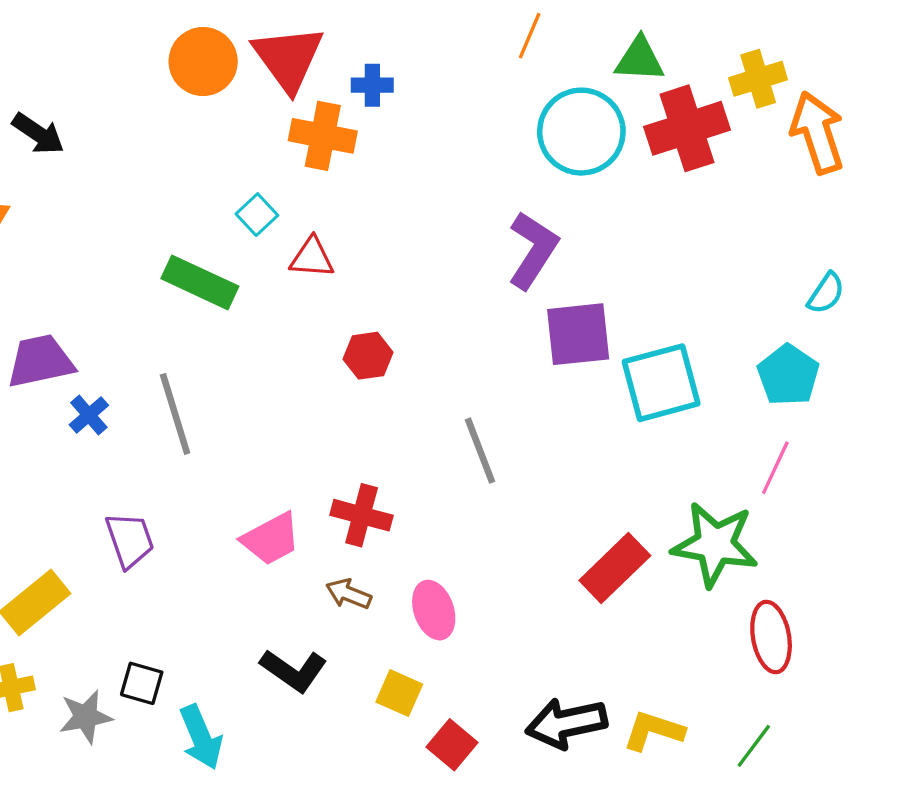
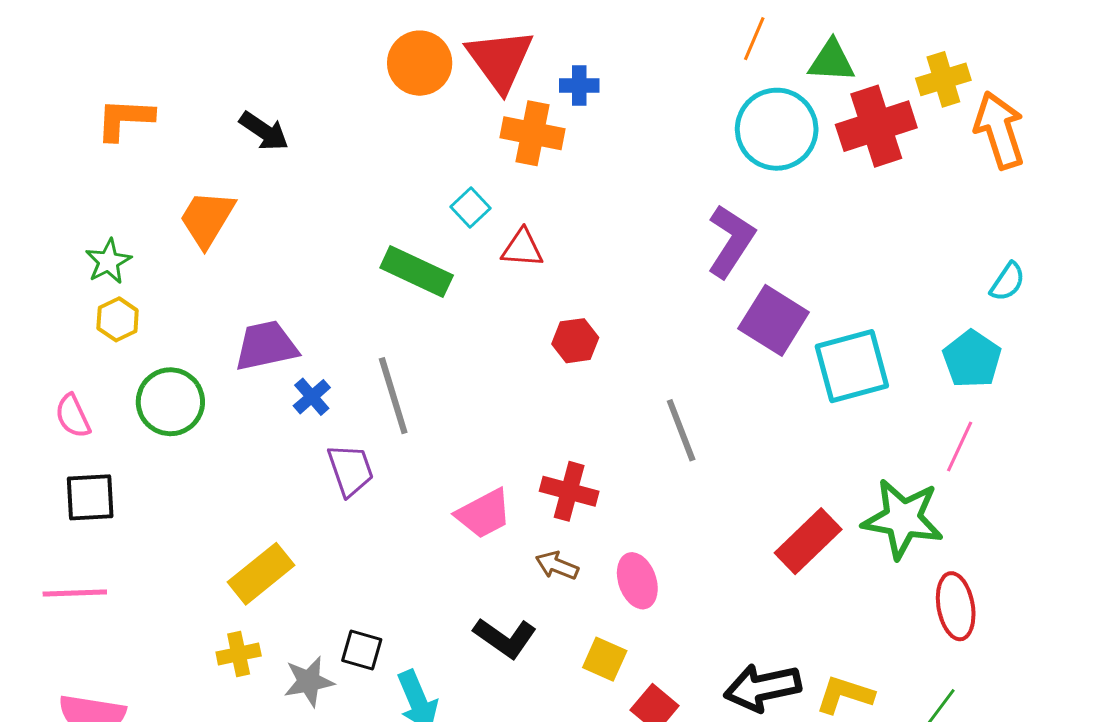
orange line: (530, 36) -> (754, 39), moved
purple square: (578, 334) -> (774, 320), turned 38
purple trapezoid: (130, 540) -> (350, 470), moved

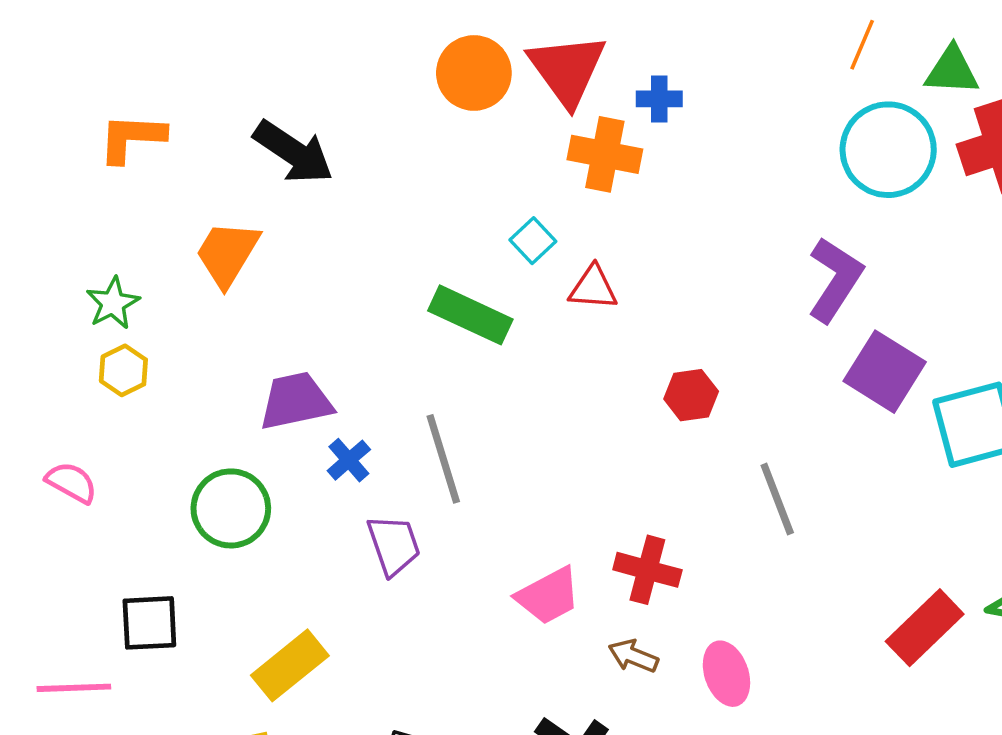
black arrow: (264, 131) -> (293, 152), size x1.4
red hexagon: (575, 341) -> (691, 395), moved
green circle: (170, 402) -> (231, 508), moved
pink semicircle: (73, 416) -> (72, 482), turned 144
black square: (90, 497) -> (149, 623), moved

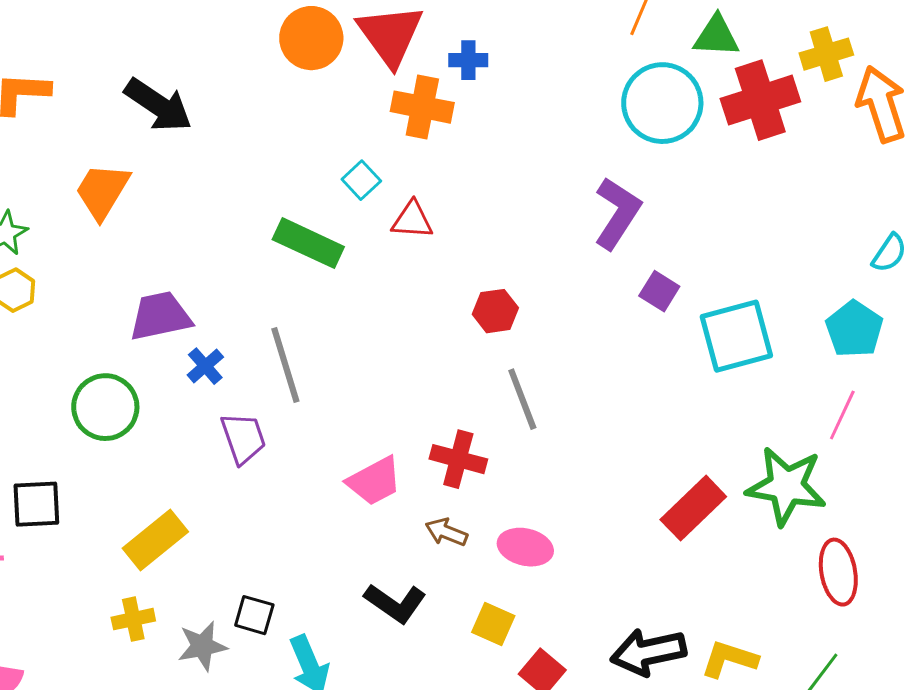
purple square: (885, 372) -> (659, 291), size x0.6
gray line: (777, 499) -> (522, 399), moved
pink ellipse: (726, 674) -> (525, 547), turned -58

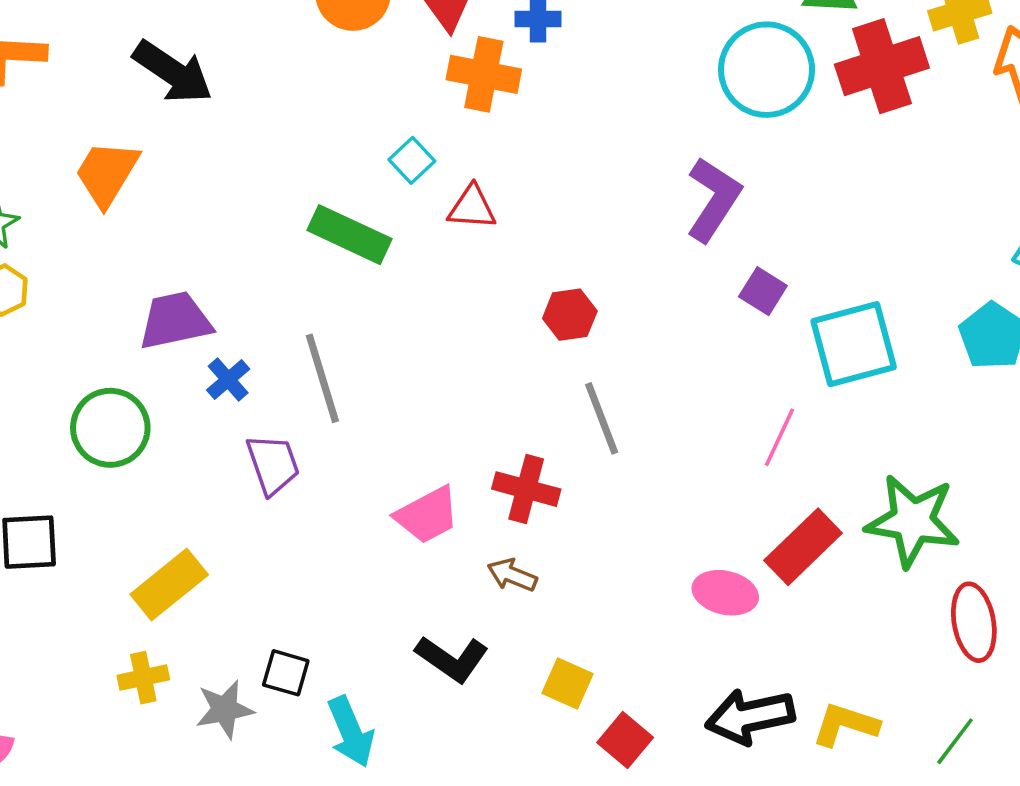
pink line: (842, 415) -> (779, 437), moved
pink ellipse: (525, 547) -> (725, 593), moved

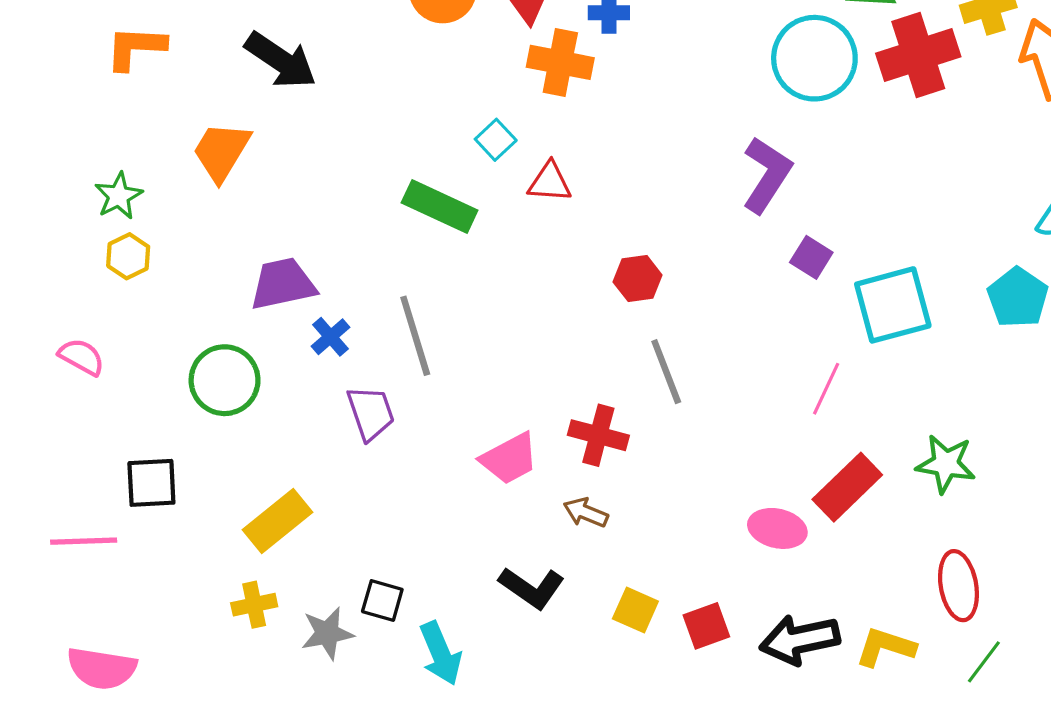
green star: (913, 521) -> (946, 464), size x0.7
red ellipse: (974, 622) -> (958, 586), moved
red square: (625, 740) -> (706, 626), moved, turned 30

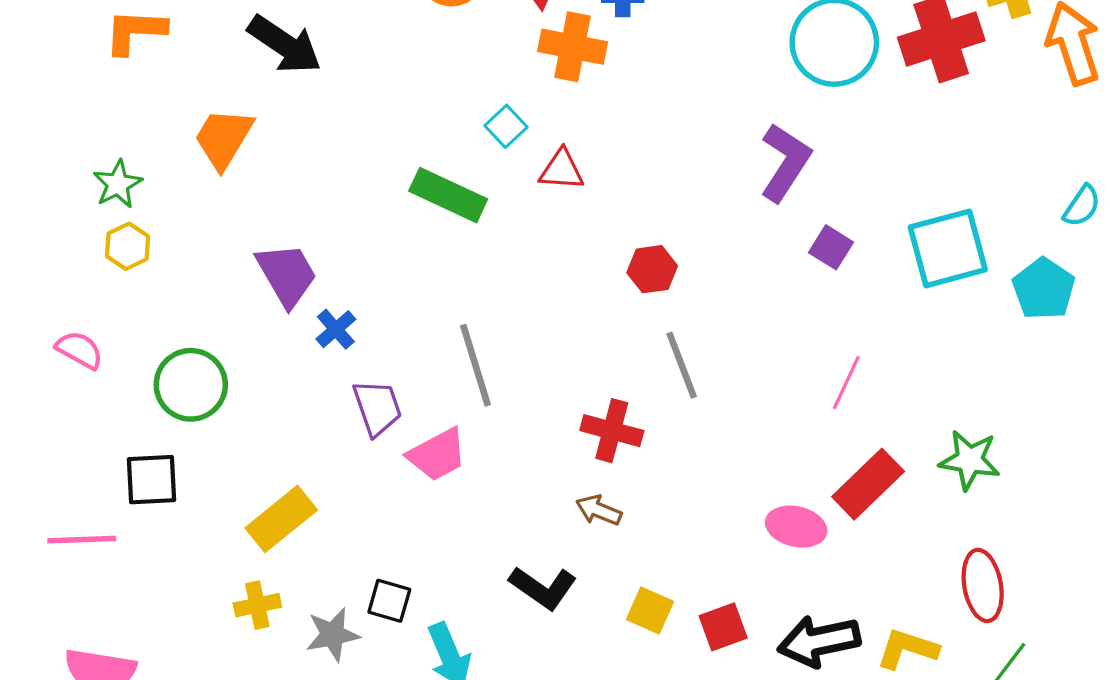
purple trapezoid: (283, 284) -> (287, 275), turned 72
cyan square: (893, 305) -> (948, 248), moved
gray line: (415, 336) -> (475, 365), moved
green circle: (225, 380) -> (191, 385), moved
pink trapezoid: (509, 459) -> (437, 455), moved

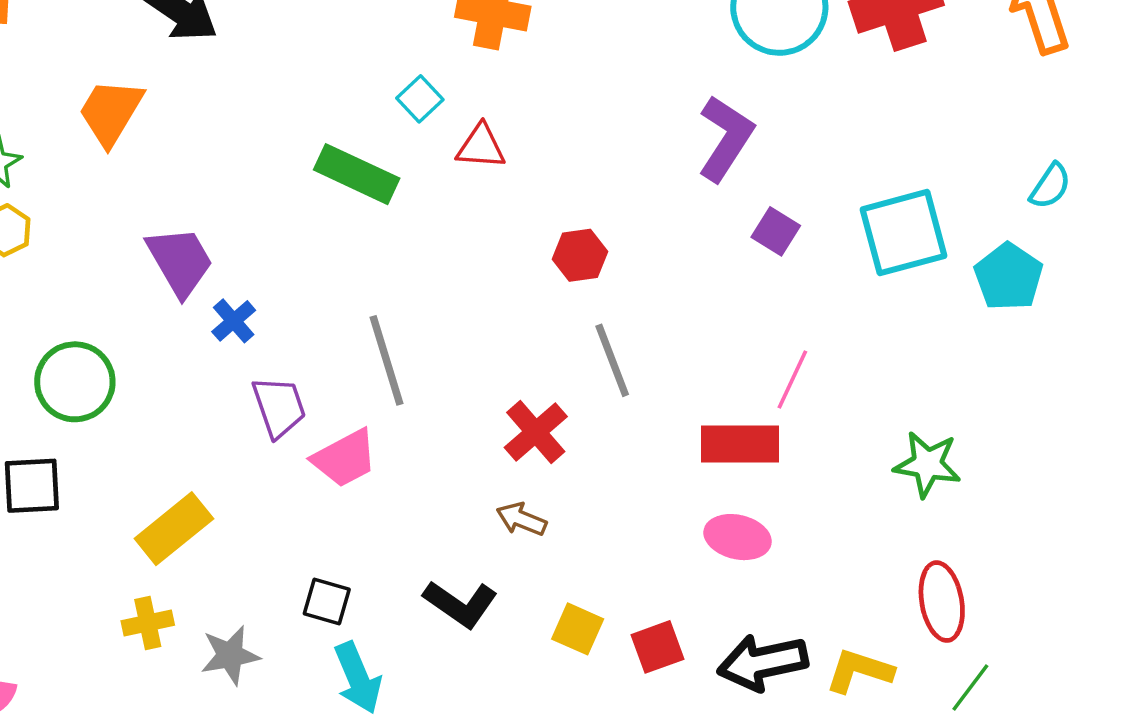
red cross: (612, 431) -> (536, 432), turned 34
red rectangle: (868, 484) -> (740, 444), moved, turned 44
black square: (389, 601) -> (327, 602), moved

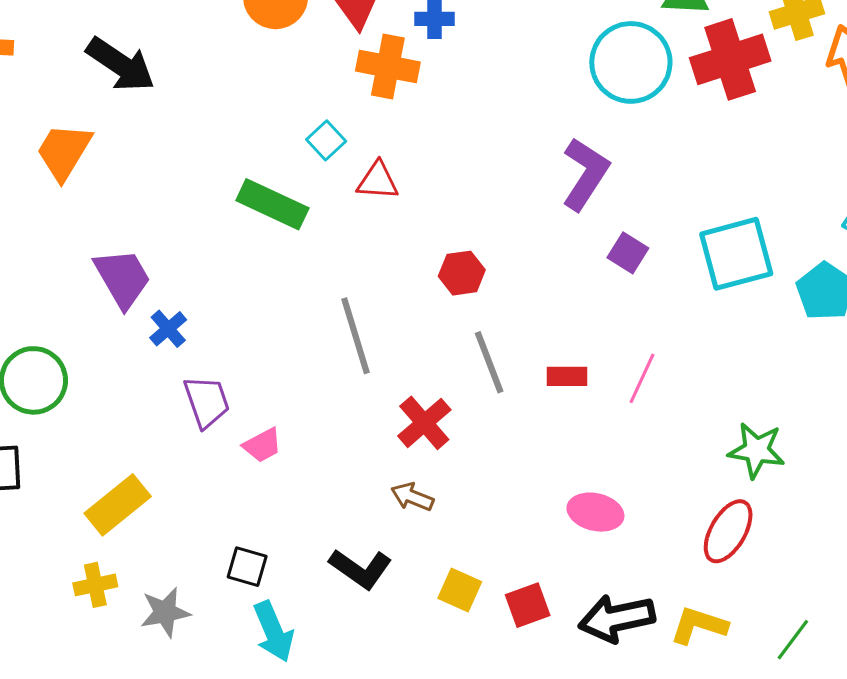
gray line: (386, 360) -> (355, 336), moved
red rectangle: (740, 444) -> (567, 376), moved, size x0.6
pink trapezoid: (345, 458) -> (262, 445), size x0.7
red ellipse: (942, 602) -> (728, 531), moved, turned 40

